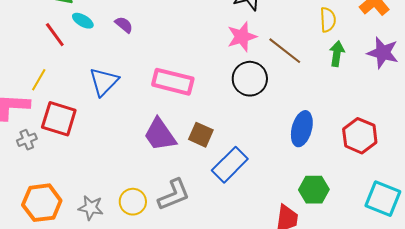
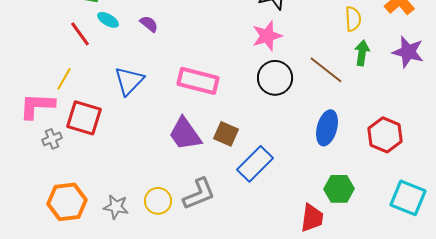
brown line: (285, 51) -> (326, 70), moved

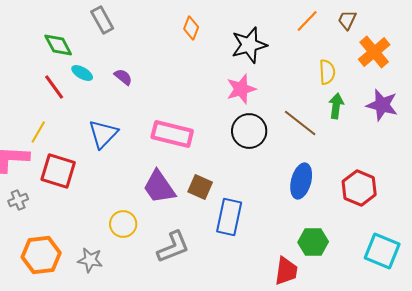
gray cross: (52, 139) -> (18, 200), moved
blue rectangle: (255, 164) -> (229, 217), turned -33
yellow circle: (158, 201) -> (123, 224), moved

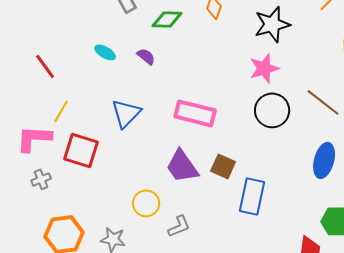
green diamond: (58, 45) -> (167, 19), moved, turned -60
red line: (54, 87) -> (45, 66), moved
gray L-shape: (173, 247) -> (179, 226), moved, size x0.7

